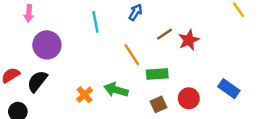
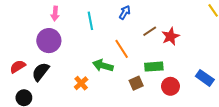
pink arrow: (29, 13) -> (55, 14), moved
green rectangle: (157, 74) -> (154, 67), moved
green arrow: (116, 90) -> (103, 65), moved
brown square: (158, 104) -> (136, 83), moved

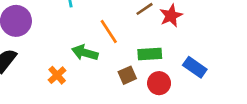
blue rectangle: (205, 78) -> (195, 67), moved
red circle: (170, 86) -> (159, 83), moved

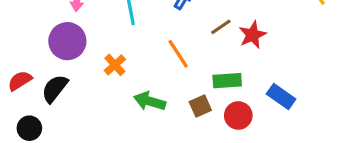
green arrow: (85, 53) -> (150, 101), moved
orange cross: (57, 75) -> (115, 65), moved

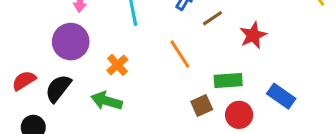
brown line: (221, 27) -> (213, 18), moved
green arrow: (150, 101) -> (107, 101), moved

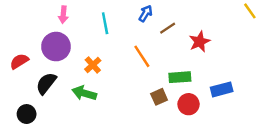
red semicircle: (24, 81) -> (19, 61), moved
blue rectangle: (281, 96) -> (222, 89), turned -50

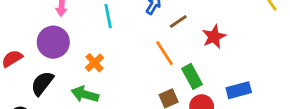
orange line: (142, 56) -> (165, 53), moved
green rectangle: (180, 77) -> (192, 76), turned 65

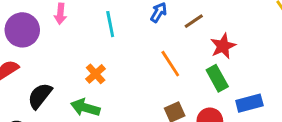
brown line: (178, 22) -> (194, 21), moved
purple circle: (53, 42) -> (22, 30), moved
green rectangle: (192, 76) -> (217, 78), moved

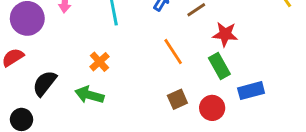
red star: (223, 46) -> (225, 34), turned 30

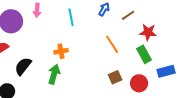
orange cross: (99, 62) -> (61, 51), turned 32
green arrow: (89, 95) -> (54, 74), turned 90

